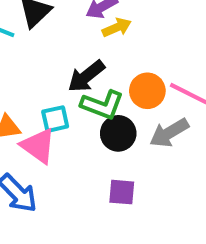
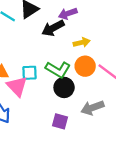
yellow arrow: (117, 27) -> (82, 42), moved
black arrow: (86, 76) -> (53, 28), moved
gray arrow: (169, 133) -> (92, 108), moved

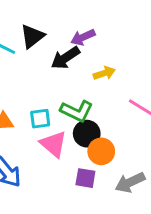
orange circle: (85, 66) -> (101, 151), moved
pink triangle: (17, 86) -> (53, 144), moved
gray arrow: (92, 108) -> (130, 182), moved

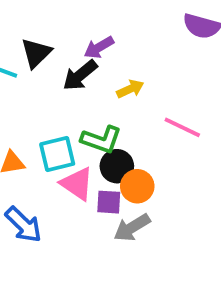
cyan square: (40, 119) -> (57, 154), size x1.4
purple square: (85, 178) -> (109, 202), moved
gray arrow: (130, 182) -> (132, 228), moved

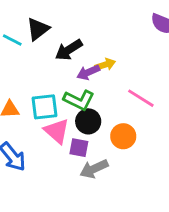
purple arrow: (99, 47) -> (88, 72), moved
orange circle: (137, 186) -> (123, 136), moved

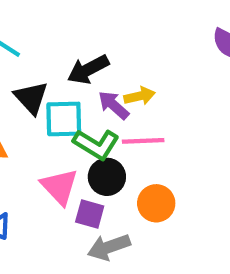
black triangle: (38, 29) -> (31, 98), moved, turned -40
purple arrow: (88, 72) -> (114, 105), turned 60
pink line: (141, 98) -> (143, 141), moved, turned -40
cyan square: (44, 107) -> (64, 119), moved

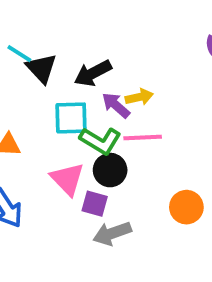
black triangle: (31, 98) -> (41, 68), moved
orange circle: (156, 203) -> (186, 207), moved

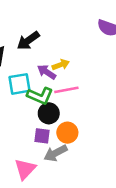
black arrow: (93, 73) -> (28, 40), moved
pink triangle: (67, 179) -> (25, 169), moved, turned 35
orange circle: (186, 207) -> (67, 133), moved

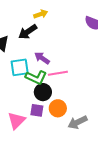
yellow arrow: (61, 65) -> (41, 14), moved
gray arrow: (56, 153) -> (78, 122), moved
pink triangle: (25, 169) -> (16, 121), moved

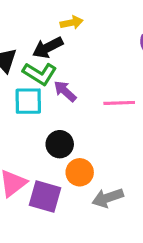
pink line: (58, 73) -> (119, 103), moved
green L-shape: (36, 77) -> (40, 74), moved
purple square: (37, 110) -> (45, 197), moved, size x1.5

